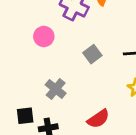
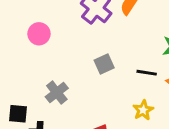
pink circle: (44, 36) -> (39, 34), moved

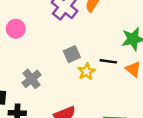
yellow star: (143, 110) -> (87, 72), moved

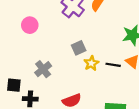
black line: (108, 61) -> (113, 65), moved

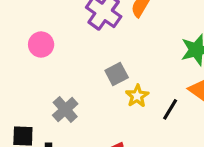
black line: (113, 65) -> (170, 109), moved, turned -64

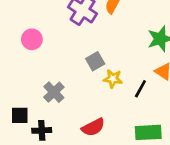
yellow star: (137, 96) -> (113, 79), turned -30

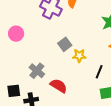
black line: (140, 89) -> (99, 72), moved
red semicircle: (93, 127) -> (59, 86), moved, turned -114

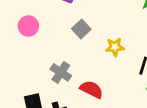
gray square: (65, 44) -> (81, 29), moved

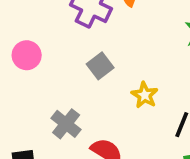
yellow star: (115, 47) -> (145, 95), turned 30

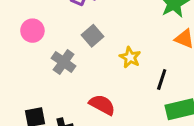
gray cross: (66, 124) -> (64, 62), moved

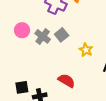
gray cross: (64, 62) -> (43, 36), moved

